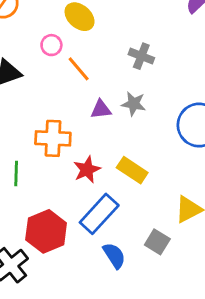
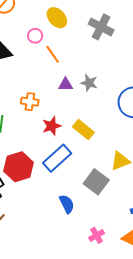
gray cross: (141, 56) -> (101, 27), moved, size x1.4
orange cross: (53, 138) -> (30, 102), size x0.7
gray square: (157, 242) -> (96, 182), size x1.4
blue semicircle: (114, 256) -> (67, 204), moved

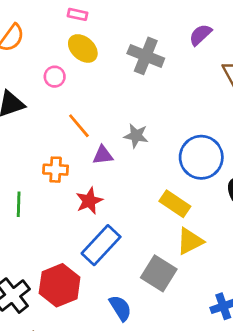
orange line: (53, 54) -> (79, 126), moved
purple triangle: (66, 85) -> (103, 155), moved
yellow rectangle: (83, 130) -> (175, 204), moved
red hexagon: (18, 167) -> (60, 285), moved

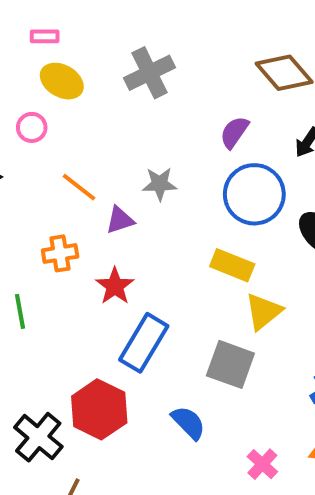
purple semicircle: (200, 35) -> (234, 132), moved
gray cross: (146, 56) -> (150, 73), turned -36

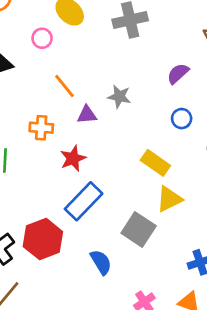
blue circle: (254, 194) -> (182, 119), size x0.5

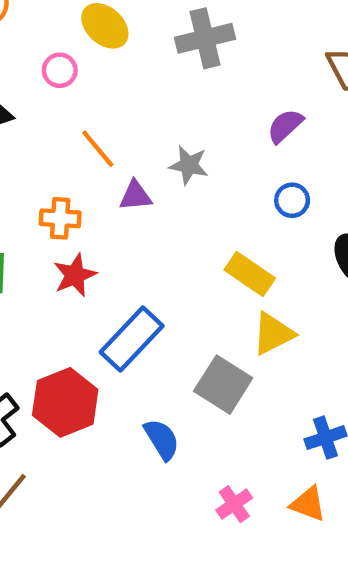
red star: (73, 158) -> (75, 275), moved

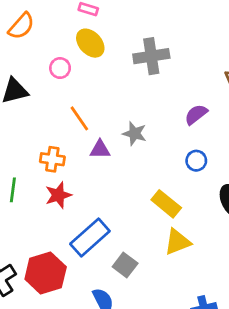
gray square: (223, 385) -> (125, 265), moved, size x0.7

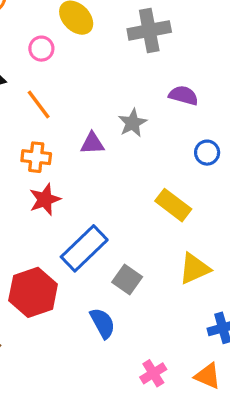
purple semicircle: (196, 114) -> (183, 95), moved, turned 55
orange line: (79, 118) -> (39, 104), moved
gray star: (134, 133) -> (133, 123), turned 30
yellow triangle: (177, 242) -> (194, 269), moved

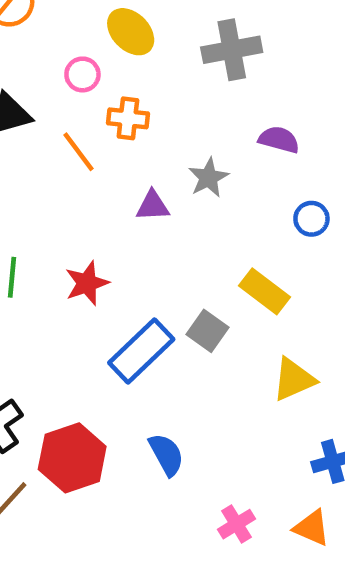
orange cross: (36, 157) -> (128, 118), moved
gray square: (127, 279) -> (208, 331), moved
red hexagon: (33, 292) -> (72, 458), moved

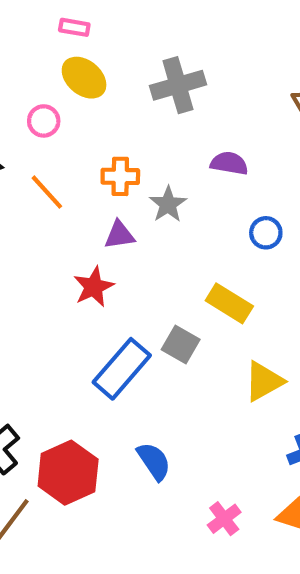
orange cross: (128, 118) -> (120, 176), moved
red star: (87, 283) -> (94, 287), moved

